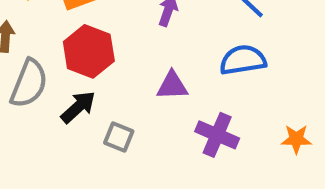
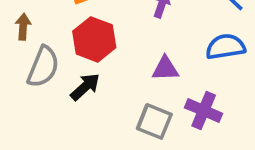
gray square: (119, 137) -> (154, 121), moved, size x1.4

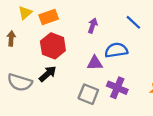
blue semicircle: (225, 47) -> (116, 50), moved
gray semicircle: (43, 67) -> (20, 82), moved, turned 85

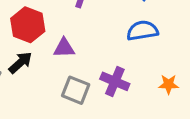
blue semicircle: (116, 50) -> (142, 31), moved
purple triangle: (95, 63) -> (64, 48), moved

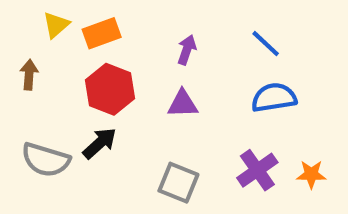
purple triangle: (64, 48) -> (183, 104), moved
purple cross: (115, 81) -> (257, 170), moved, turned 32

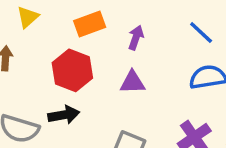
orange rectangle: (102, 33) -> (90, 24), moved
black arrow: (100, 143) -> (64, 115), turned 32

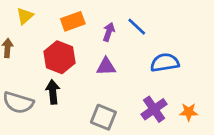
blue line: (201, 33) -> (137, 27), moved
black arrow: (64, 115) -> (53, 92), turned -85

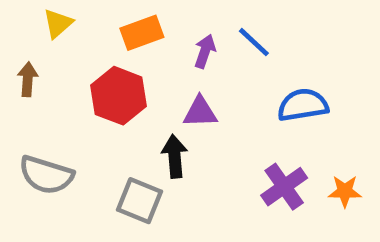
black arrow: (53, 92) -> (175, 156), moved
gray square: (103, 117) -> (140, 201), moved

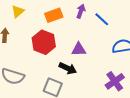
purple arrow: (205, 51) -> (81, 11), moved
black arrow: (175, 156) -> (68, 68), turned 120

